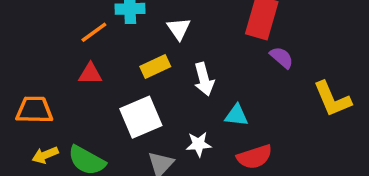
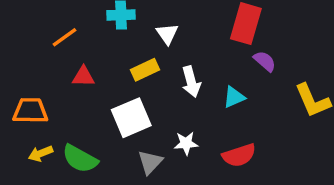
orange line: (94, 32) -> (65, 37), moved
cyan triangle: (236, 115) -> (234, 97), moved, turned -30

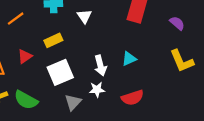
purple semicircle: (265, 61) -> (177, 23), moved
yellow rectangle: (145, 70) -> (53, 40), moved
red triangle: (83, 77) -> (25, 56), moved, turned -35
white arrow: (191, 82) -> (100, 66), moved

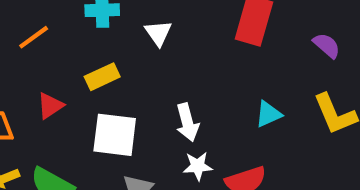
cyan triangle: (129, 59) -> (268, 114), moved
white square: (60, 72) -> (115, 135), turned 30
white star: (97, 90) -> (198, 166), moved

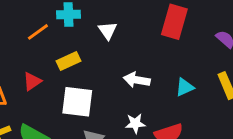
orange line: (34, 37) -> (38, 32), moved
white arrow: (187, 122) -> (137, 80), moved, turned 115

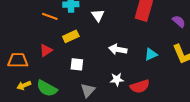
orange line: (38, 32) -> (50, 16), turned 56
white square: (77, 102) -> (77, 64), size x0.6

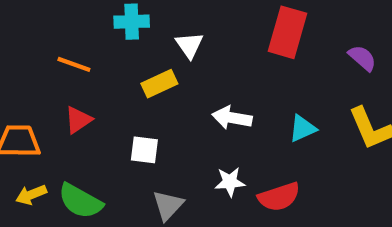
orange line: (50, 16) -> (74, 64), moved
yellow rectangle: (71, 36) -> (159, 84), moved

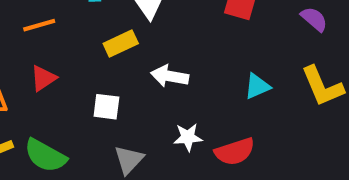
orange line: (74, 64) -> (39, 25), turned -36
white arrow: (232, 118) -> (170, 76), moved

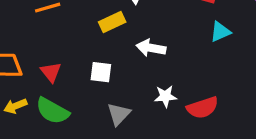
red triangle: (43, 78) -> (51, 72), moved, turned -35
cyan triangle: (257, 86) -> (220, 32), moved

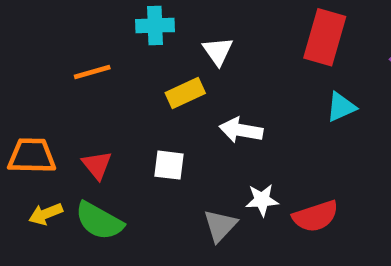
gray triangle: (119, 114) -> (220, 226), moved

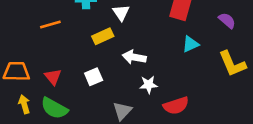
white square: (169, 165) -> (94, 77), turned -30
white star: (262, 200) -> (149, 85), moved
yellow arrow: (46, 214) -> (24, 104), turned 96

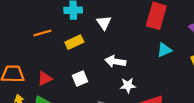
yellow rectangle: (103, 36) -> (74, 42), moved
red triangle: (53, 77) -> (45, 79), turned 42

